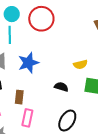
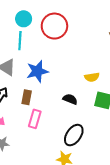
brown rectangle: (19, 97) -> (27, 97), moved
pink rectangle: (27, 118) -> (35, 119), moved

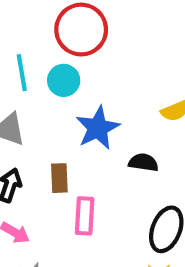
cyan circle: (24, 19) -> (64, 80), moved
blue star: (37, 71) -> (98, 128), moved

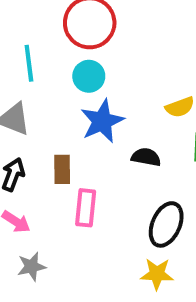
cyan circle: (64, 80) -> (89, 76), moved

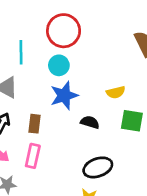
pink rectangle: (86, 208) -> (33, 156), moved
black ellipse: (166, 224) -> (98, 167), turned 40

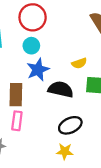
black semicircle: (90, 122) -> (61, 89), size x1.6
brown rectangle: (34, 124) -> (16, 95), size x1.5

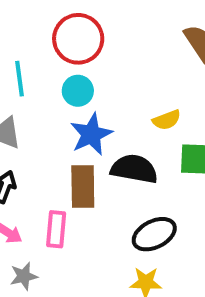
brown rectangle: (16, 95) -> (83, 186), moved

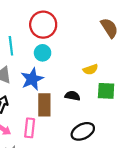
blue star: (91, 134) -> (32, 79), moved
black semicircle: (134, 169) -> (72, 96), size x0.6

